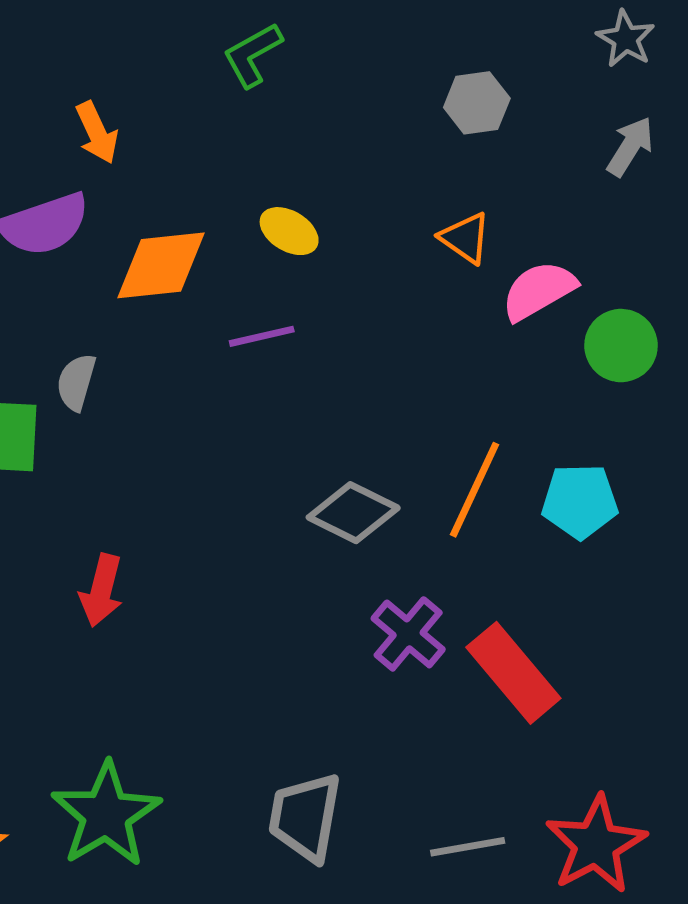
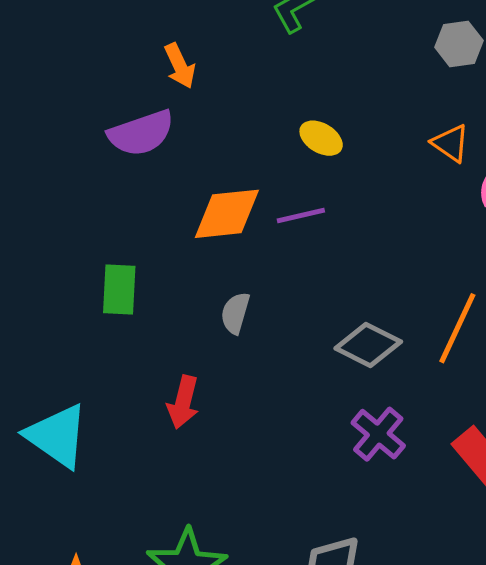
orange diamond: (161, 265) -> (227, 214), moved
gray semicircle: (76, 382) -> (235, 313), moved
purple cross: (408, 634) -> (378, 434), moved

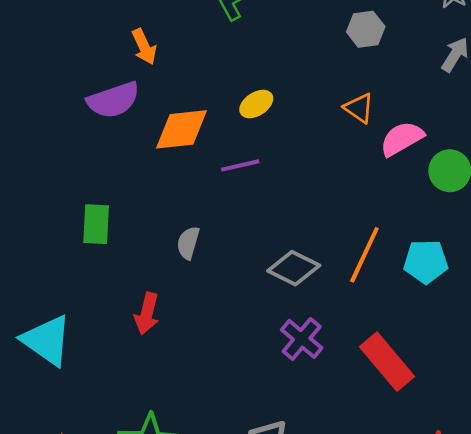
yellow ellipse: (321, 138) -> (256, 104), turned -64
orange diamond: (227, 214) -> (182, 129), moved

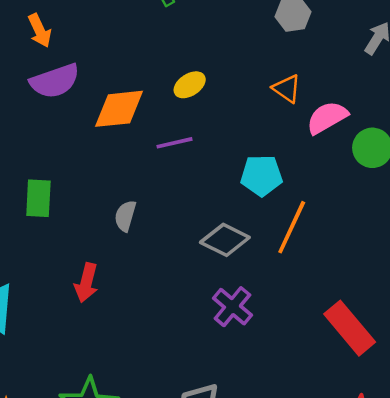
orange arrow: (144, 47) -> (40, 31), moved
cyan pentagon: (426, 262) -> (261, 176), moved
red rectangle: (387, 362) -> (350, 328), moved

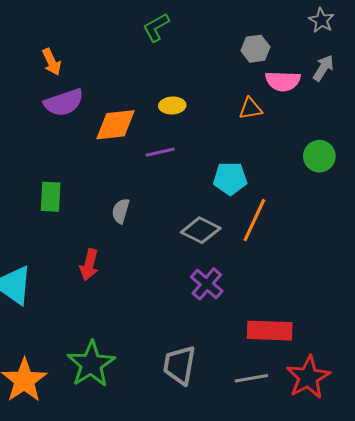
yellow ellipse: (190, 85) -> (172, 105), turned 30
orange triangle: (287, 89) -> (250, 109), turned -45
pink semicircle: (327, 118) -> (283, 81), moved, turned -148
red rectangle: (350, 328) -> (270, 331), moved, turned -48

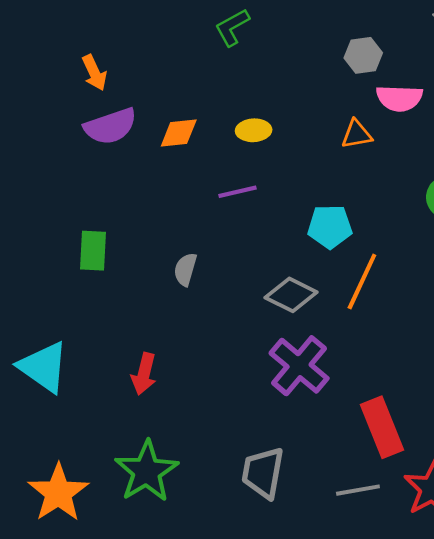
orange diamond: (115, 125) -> (179, 133), moved, size x0.7
red arrow: (89, 265) -> (144, 374), moved
purple cross: (207, 284) -> (299, 366), size x1.4
red rectangle: (270, 331) -> (382, 427), turned 66

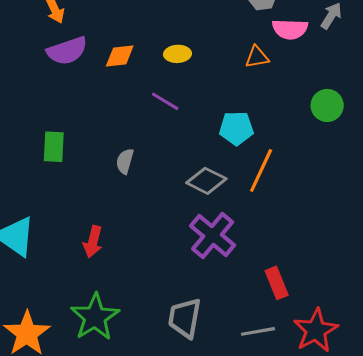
purple line: (238, 192) -> (165, 101), turned 44
red rectangle: (382, 427) -> (277, 283), size x0.7

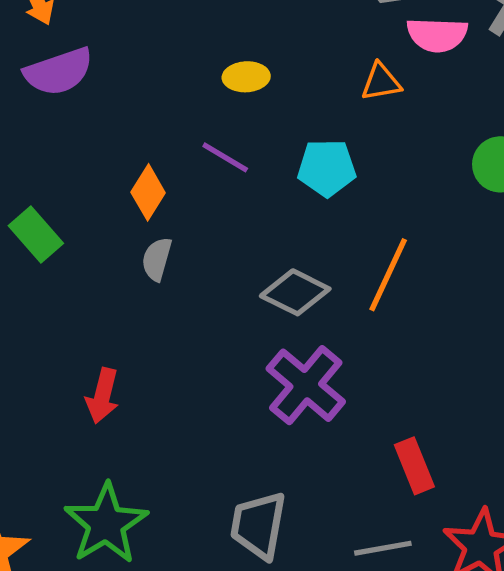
orange diamond: (120, 56) -> (148, 192), moved, turned -52
cyan pentagon: (236, 128) -> (327, 168), moved
green rectangle: (54, 147) -> (36, 235), turned -44

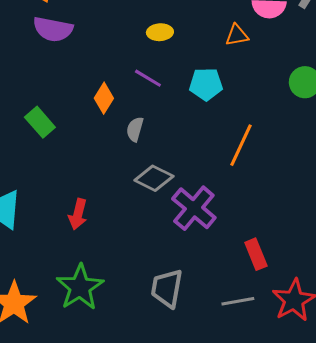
purple semicircle: (59, 72) -> (53, 29), turned 30
gray semicircle: (157, 259) -> (135, 129), moved
gray diamond: (295, 292) -> (154, 178), moved

